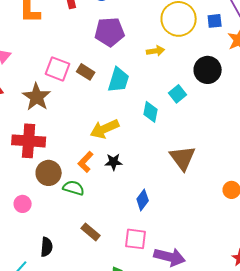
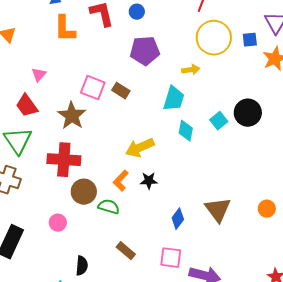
black circle: (208, 70) -> (248, 113), moved
cyan trapezoid: (119, 80) -> (174, 99), moved
cyan square: (178, 94) -> (219, 121), moved
brown triangle: (183, 158) -> (218, 210), moved

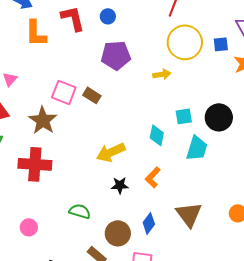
cyan trapezoid: (174, 99) -> (197, 148), moved
cyan square: (219, 121) -> (184, 116), moved, turned 30
orange L-shape: (121, 181) -> (153, 177), moved
brown circle: (84, 192) -> (118, 233), moved

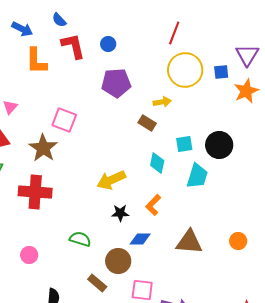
brown rectangle: (92, 95) -> (147, 123), moved
brown triangle: (189, 214) -> (189, 242), turned -48
blue diamond: (149, 223) -> (140, 239), moved, turned 55

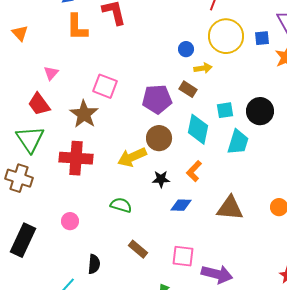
blue circle: (108, 44) -> (186, 49), moved
purple pentagon: (116, 83) -> (157, 99), moved
cyan diamond: (157, 163) -> (198, 129), size x1.4
yellow arrow: (111, 180) -> (132, 157), moved
brown circle: (118, 261) -> (159, 138), moved

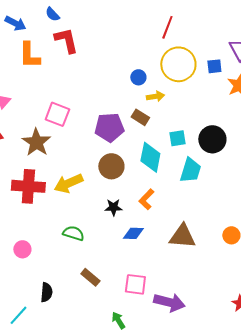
yellow arrow: (132, 157) -> (68, 183), moved

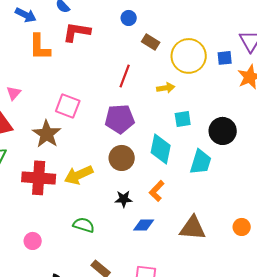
red line: (167, 27) -> (125, 76), moved
red L-shape: (66, 40) -> (77, 32), turned -68
blue circle: (138, 77) -> (129, 18), moved
brown rectangle: (140, 117) -> (151, 42), moved
cyan square: (177, 138) -> (183, 119), moved

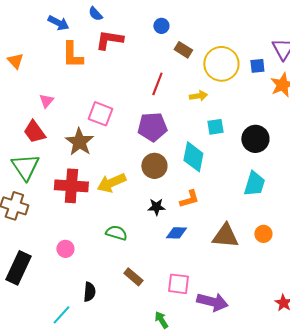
cyan trapezoid: (201, 162) -> (254, 184), moved
orange L-shape: (157, 191) -> (189, 199), turned -150
orange circle: (242, 227) -> (263, 234), moved

